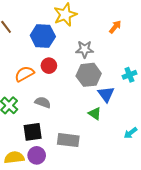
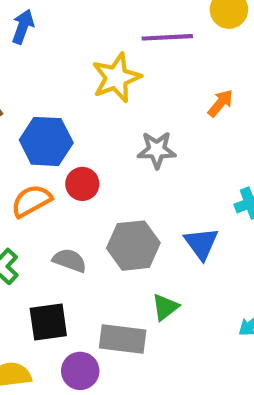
blue hexagon: (43, 36) -> (46, 141), moved
gray hexagon: (89, 75) -> (133, 246), moved
green triangle: (95, 114) -> (165, 307), moved, turned 48
purple circle: (37, 155) -> (80, 371), moved

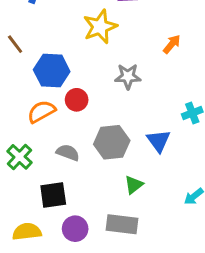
gray rectangle: (123, 339) -> (122, 224), moved

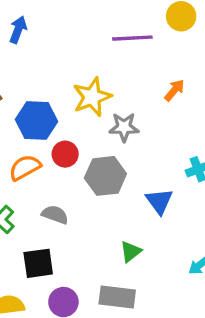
yellow star: (100, 27) -> (92, 97), moved
gray hexagon: (112, 142) -> (105, 176), moved

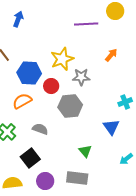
red circle: (65, 154) -> (51, 86), moved
blue triangle: (159, 201) -> (111, 127), moved
green triangle: (131, 252) -> (85, 151), turned -32
black square: (38, 263) -> (30, 158), turned -30

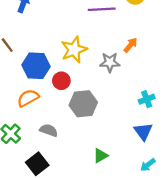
gray star: (81, 77) -> (110, 62), moved
blue triangle: (111, 127) -> (143, 131), moved
green triangle: (85, 151) -> (101, 156), turned 40

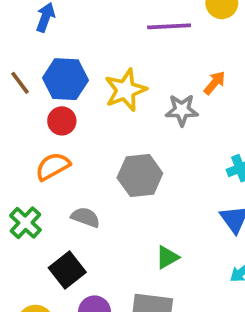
blue hexagon: (36, 66) -> (65, 79), moved
red circle: (61, 81) -> (62, 121), moved

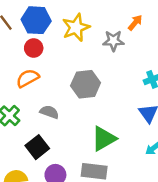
green triangle: (167, 257) -> (104, 139), size x1.6

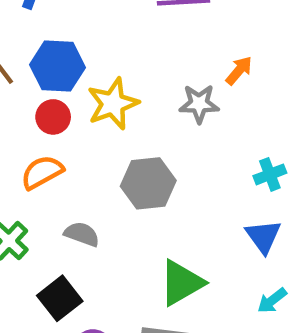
yellow star: (76, 27) -> (113, 104), moved

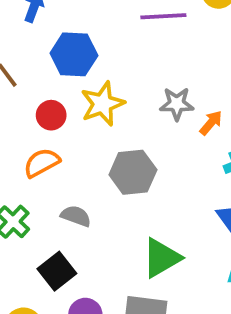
blue hexagon: (58, 66) -> (74, 54), moved
orange arrow: (239, 70) -> (211, 123), moved

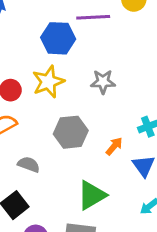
blue hexagon: (74, 54) -> (58, 38), moved
orange arrow: (211, 123) -> (114, 146), moved

